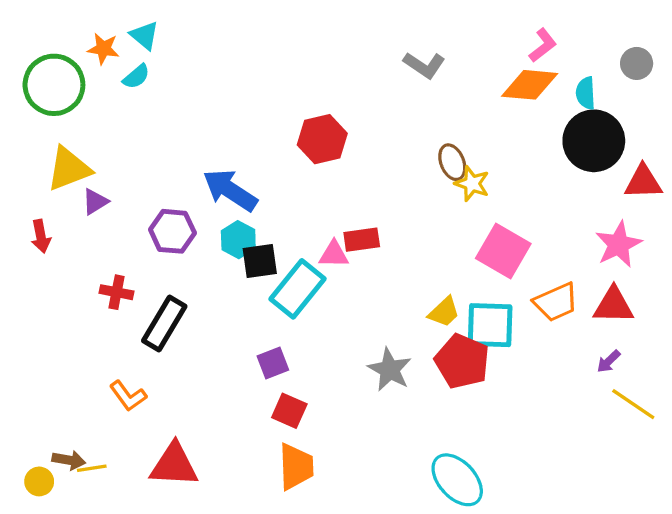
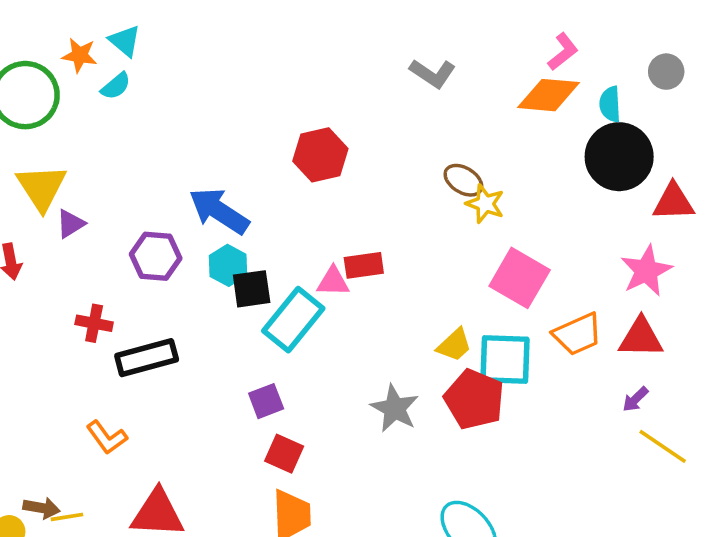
brown ellipse: (452, 162) -> (463, 180), turned -36
yellow triangle: (69, 169) -> (42, 187), turned -42
black rectangle: (164, 323) -> (147, 358), turned 44

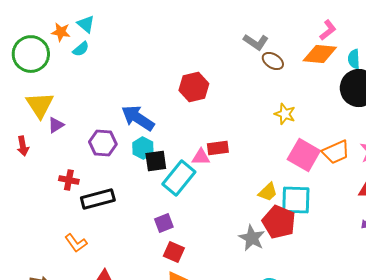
brown ellipse: (463, 180) -> (273, 61), moved
orange trapezoid: (577, 334) -> (336, 152), moved
gray star: (395, 408) -> (252, 238), moved

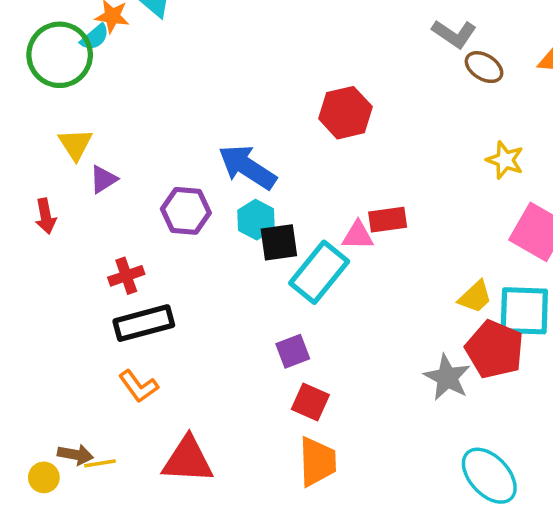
cyan semicircle: (81, 49) -> (95, 37), moved
yellow triangle: (40, 105) -> (75, 144), size x0.7
red cross: (69, 180) -> (126, 276), turned -30
black rectangle: (98, 199) -> (144, 323), moved

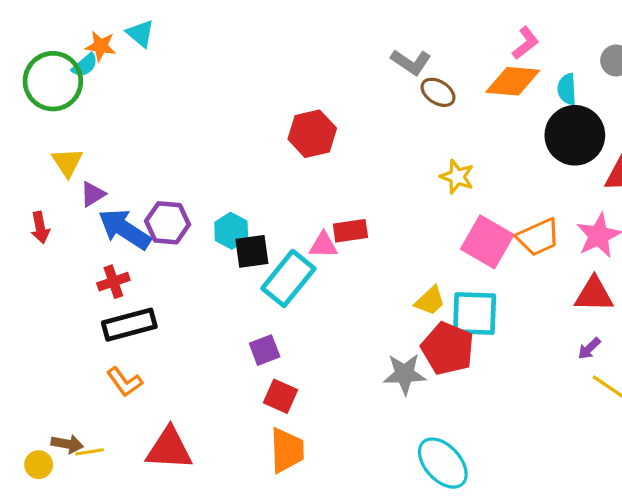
blue arrow: (247, 167) -> (125, 229), moved
gray star: (447, 377) -> (405, 374), turned -30

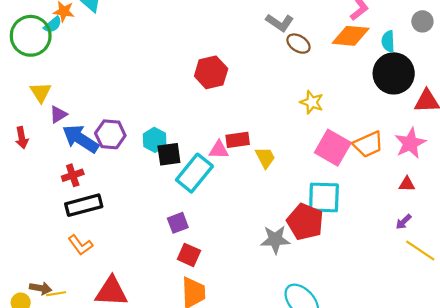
red triangle: (594, 294) -> (407, 184), size x0.6
yellow trapezoid: (430, 301) -> (265, 158), moved, turned -75

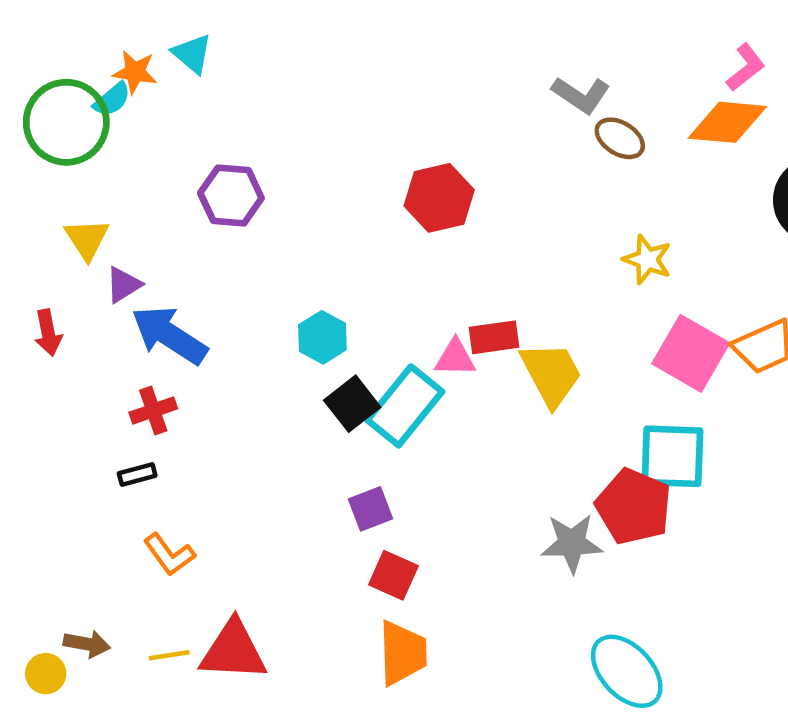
purple hexagon: (110, 134) -> (231, 196), moved
black square: (169, 154) -> (352, 404), moved, turned -30
yellow trapezoid: (265, 158) -> (551, 374), size x1.5
black rectangle: (84, 205) -> (137, 475), moved, size x0.5
yellow line: (56, 294) -> (169, 655), moved

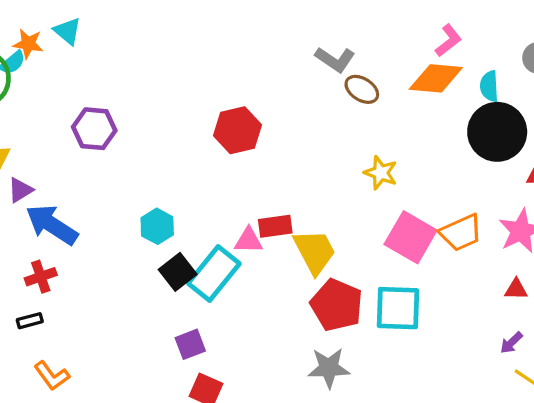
red pentagon: (634, 507) -> (337, 305), moved

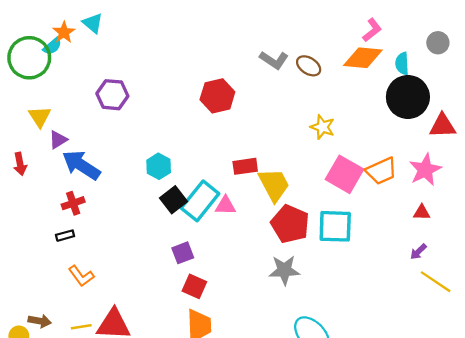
orange star: (28, 44) -> (64, 32), turned 30
gray L-shape: (335, 59) -> (274, 60), moved
pink triangle: (248, 240) -> (226, 206), moved

